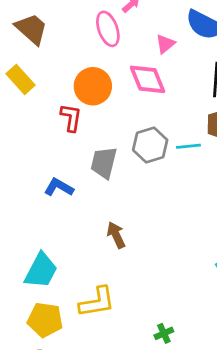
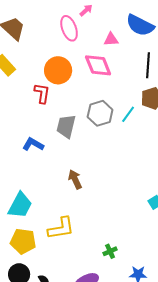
pink triangle: (165, 44) -> (111, 39), turned 35
cyan line: (188, 146) -> (128, 114), turned -48

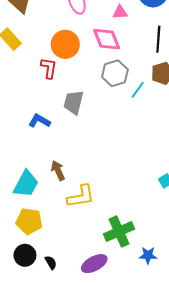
gray hexagon: (100, 113) -> (115, 73), moved
brown arrow: (75, 179) -> (58, 170), moved
yellow L-shape: (61, 228) -> (81, 196), moved
green cross: (110, 251) -> (119, 232), size x2.0

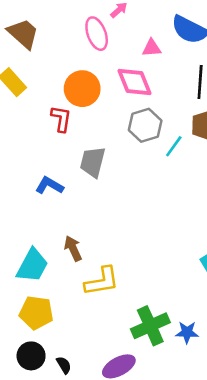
blue star: (148, 255) -> (187, 332), moved

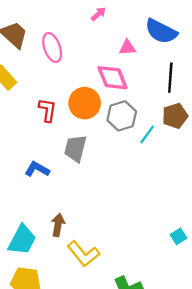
pink ellipse: (97, 34) -> (52, 48), moved
orange circle: (82, 89) -> (85, 103), moved
brown arrow: (73, 248) -> (58, 225), turned 35
yellow L-shape: (102, 281) -> (83, 254), turned 60

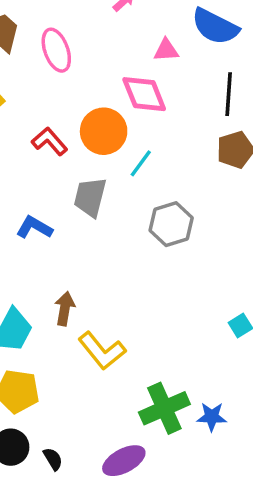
red L-shape: (48, 110) -> (50, 141), turned -50
gray hexagon: (122, 116) -> (171, 224), moved
cyan line: (147, 134) -> (141, 163), moved

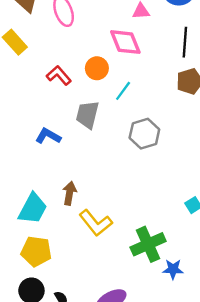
orange circle: (104, 131) -> (97, 68), size x0.7
green cross: (164, 408) -> (148, 244), moved

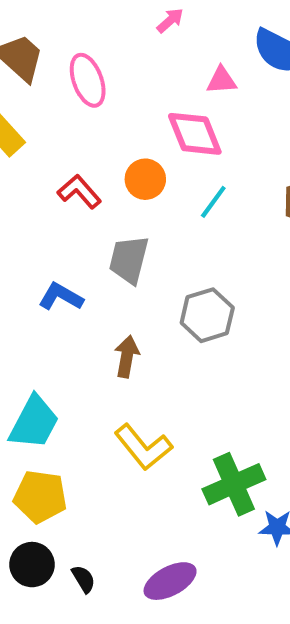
cyan line: (123, 91) -> (213, 202), moved
gray hexagon: (144, 134) -> (207, 315), moved
brown arrow: (70, 193) -> (127, 356), moved

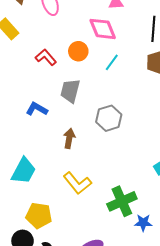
yellow pentagon: (40, 497) -> (39, 216), moved

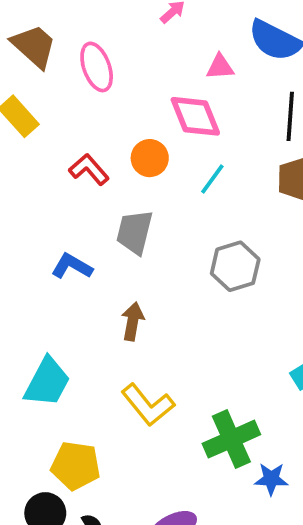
gray hexagon: (109, 118) -> (235, 266), moved

